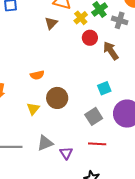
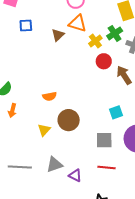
brown triangle: (51, 23) -> (58, 35), moved
gray square: (94, 116) -> (104, 140), turned 30
purple triangle: (66, 153) -> (75, 175), turned -32

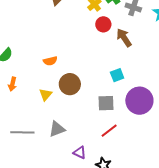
orange arrow: (12, 110) -> (12, 84), moved
red line: (107, 168) -> (109, 131), turned -42
purple triangle: (75, 175) -> (80, 153), moved

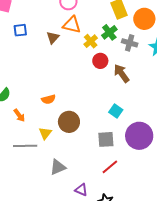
cyan square: (117, 75) -> (116, 111), turned -32
orange arrow: (12, 84) -> (19, 115), moved, turned -48
gray line: (22, 132) -> (25, 146), moved

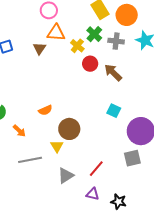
yellow triangle: (45, 133) -> (57, 146), moved
gray square: (106, 139) -> (132, 158), moved
red line: (110, 167) -> (96, 169), moved

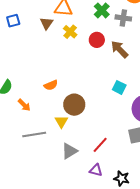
yellow cross: (77, 46) -> (70, 32), moved

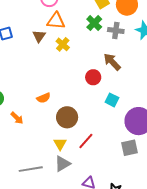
red circle: (97, 40) -> (93, 77), moved
yellow triangle: (61, 122) -> (60, 144), moved
gray line: (34, 134) -> (31, 169), moved
red line: (100, 145) -> (86, 141), moved

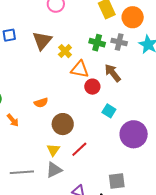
orange triangle: (56, 21) -> (80, 69), moved
green cross: (94, 23) -> (97, 43), moved, turned -35
brown triangle: (39, 36) -> (42, 41), size x1.5
gray square: (129, 148) -> (117, 181), moved

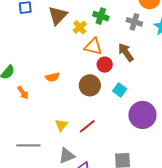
green cross: (97, 43) -> (101, 16), moved
brown circle: (63, 124) -> (90, 85), moved
gray triangle: (54, 170) -> (67, 156), moved

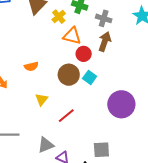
gray cross: (134, 22) -> (104, 18), moved
brown arrow: (126, 52) -> (105, 42), turned 54
cyan square: (120, 90) -> (90, 77), moved
yellow triangle: (61, 125) -> (42, 99), moved

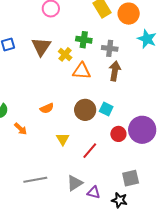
red circle: (84, 54) -> (118, 134), moved

